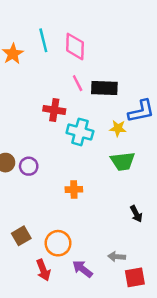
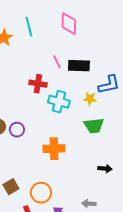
pink diamond: (75, 46) -> (69, 24), moved
orange cross: (74, 189) -> (54, 149), size x1.5
black arrow: (136, 214) -> (105, 169), turned -56

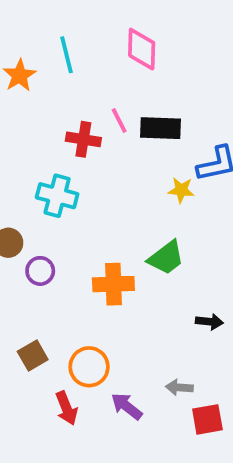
red cross: (38, 84) -> (83, 139), moved
cyan cross: (59, 102) -> (57, 196), moved
green trapezoid: (94, 126) -> (166, 258), moved, turned -30
purple circle: (17, 130) -> (40, 271), moved

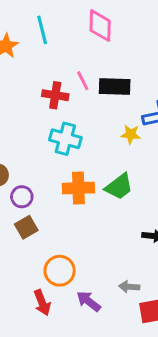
cyan cross: (57, 196) -> (65, 139), moved
orange cross: (113, 284) -> (78, 188), moved
brown square: (33, 356) -> (26, 227), moved

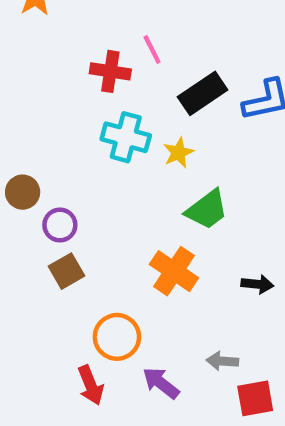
black rectangle: (115, 86) -> (203, 93), moved, turned -36
yellow star: (131, 134) -> (178, 153), moved, turned -30
orange cross: (78, 188) -> (174, 271), moved, turned 36

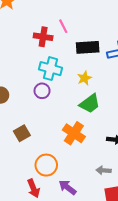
black rectangle: (203, 93) -> (88, 47), turned 30
yellow star: (178, 153) -> (84, 78), moved
purple circle: (60, 225) -> (42, 91), moved
gray arrow: (222, 361) -> (104, 170), moved

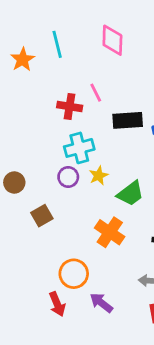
cyan cross: (51, 69) -> (79, 148), turned -30
yellow star: (84, 78) -> (99, 176), moved
brown square: (22, 133) -> (42, 216), moved

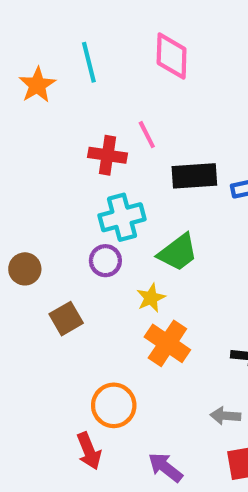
yellow star: (99, 176) -> (151, 298), moved
green trapezoid: (130, 194) -> (178, 252), moved
purple arrow: (101, 303) -> (165, 467), moved

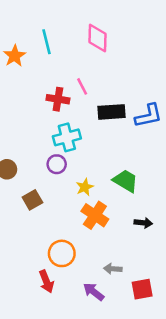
green trapezoid: (178, 252) -> (125, 181), moved, turned -112
gray arrow: (225, 416) -> (113, 269), moved

